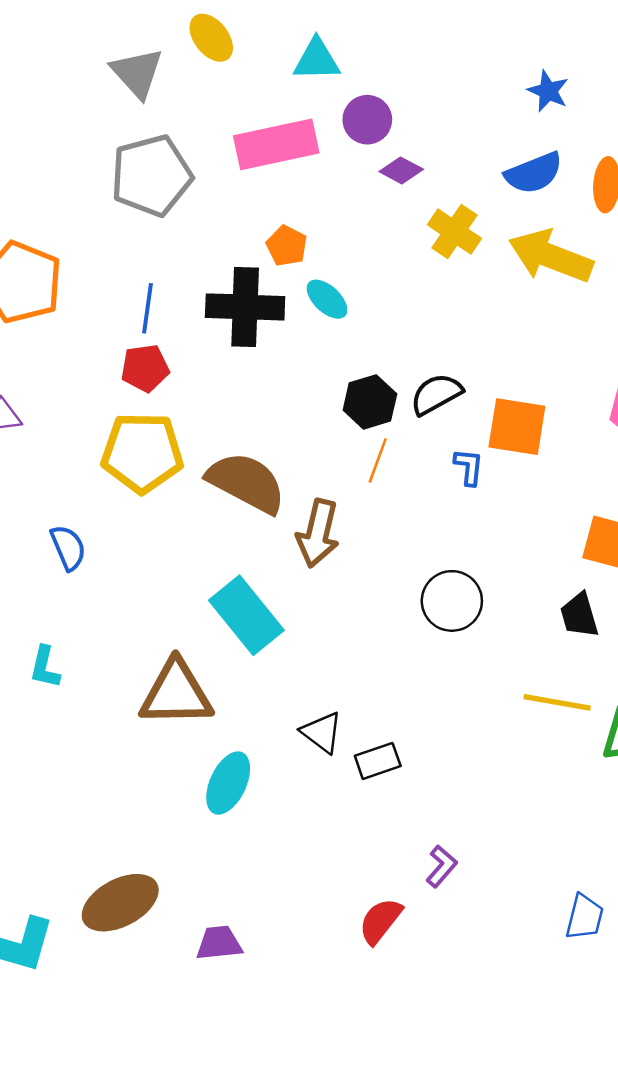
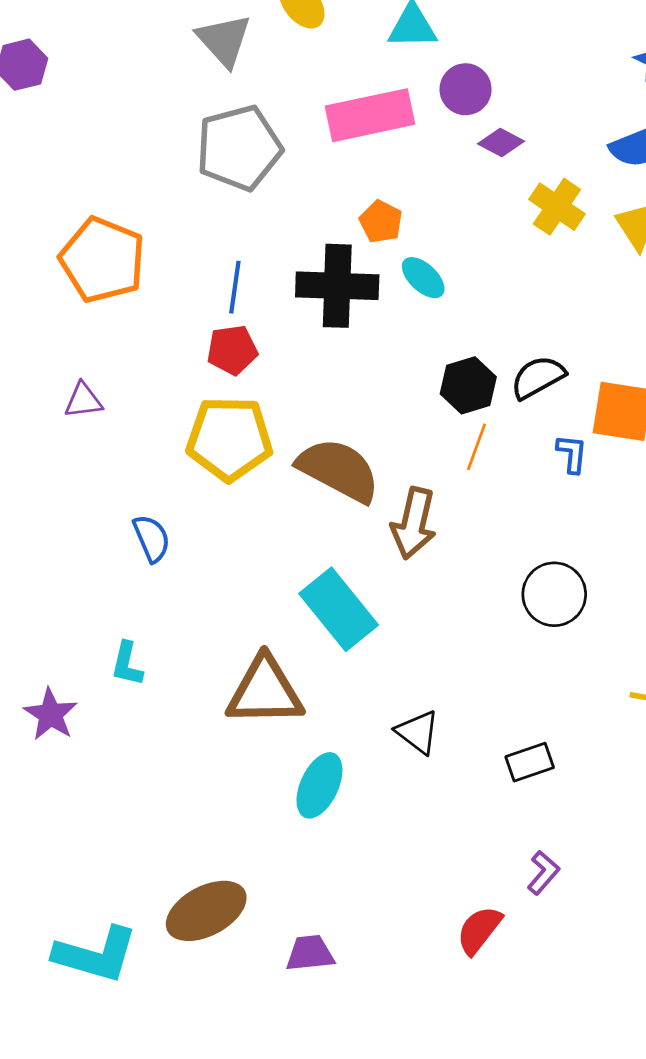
black rectangle: (378, 761) -> (530, 762), moved

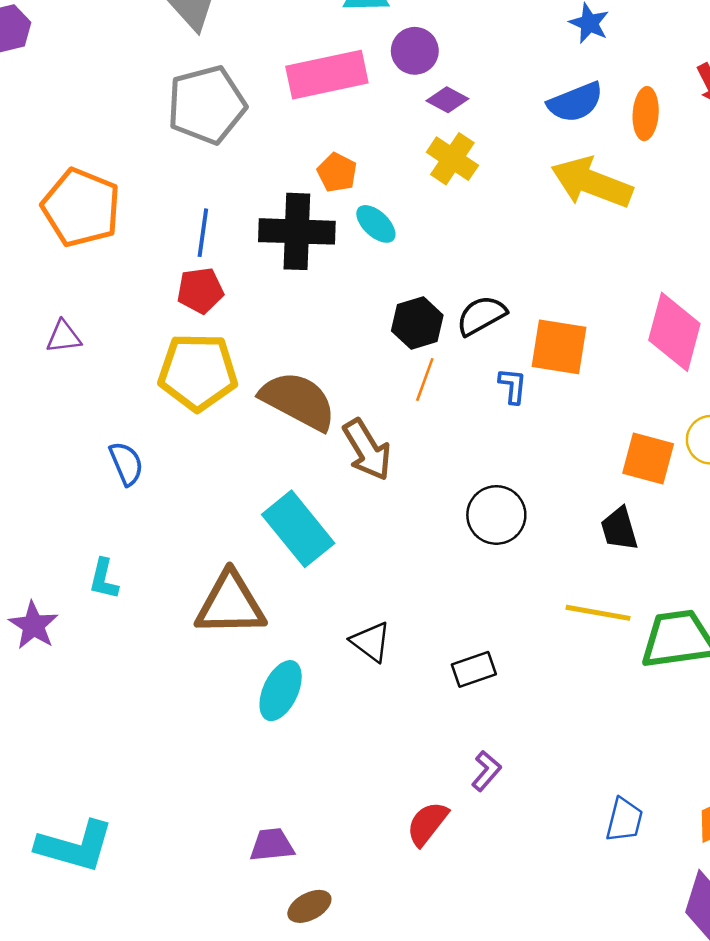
yellow cross: (557, 207) -> (452, 159), moved
brown arrow: (414, 523) -> (367, 450), turned -44
brown ellipse: (206, 911) -> (309, 906), moved, size x0.6

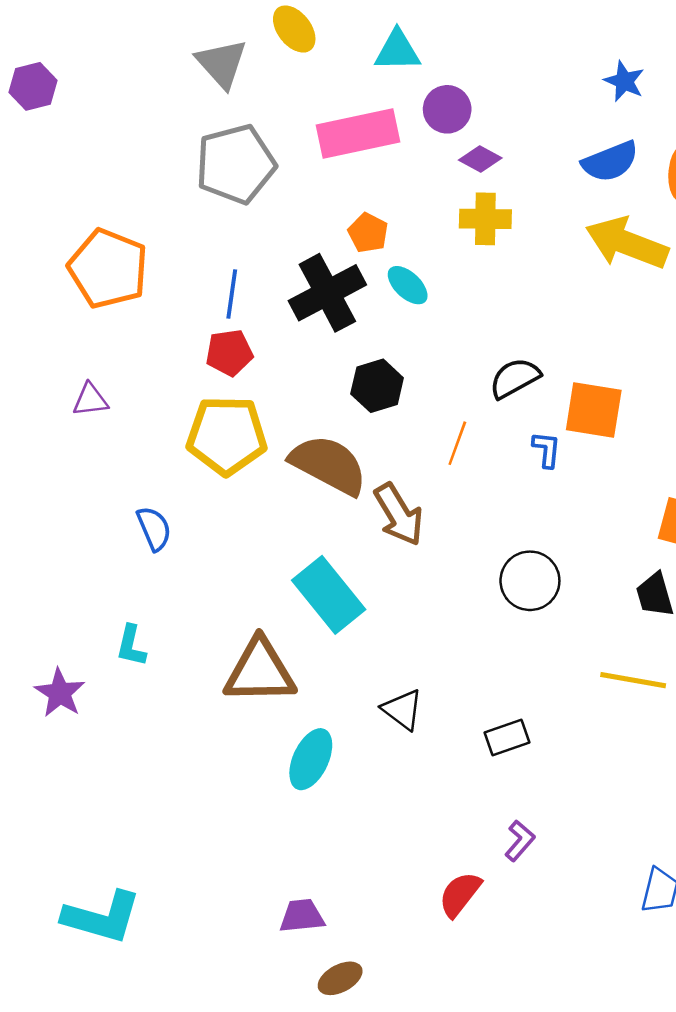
yellow cross: (452, 159) -> (485, 219), turned -33
black cross: (297, 231) -> (327, 293), turned -30
black hexagon: (417, 323) -> (377, 386), moved

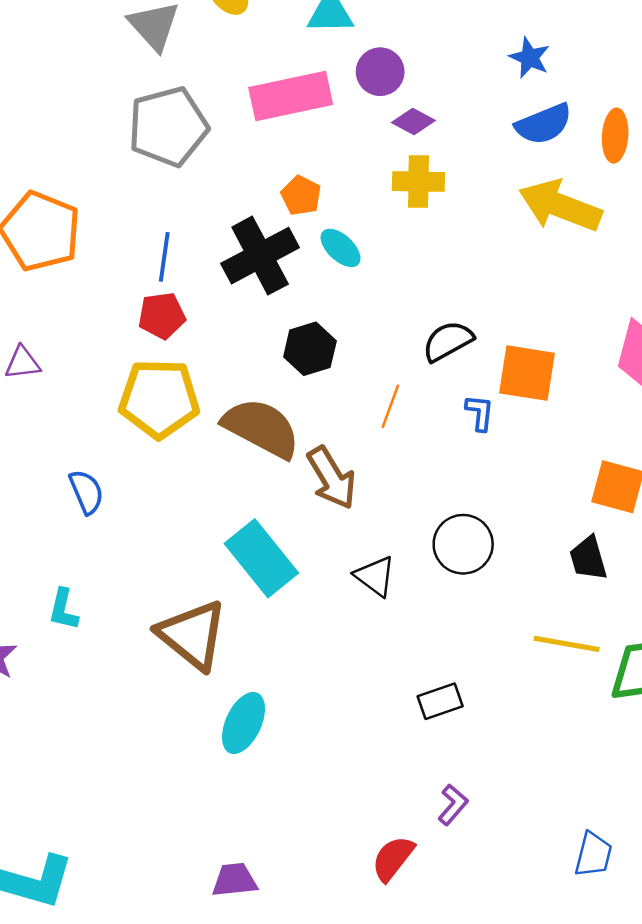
blue star: (624, 81) -> (530, 58), moved
brown triangle: (260, 671) -> (192, 635), turned 40
black triangle: (403, 709) -> (375, 576), moved

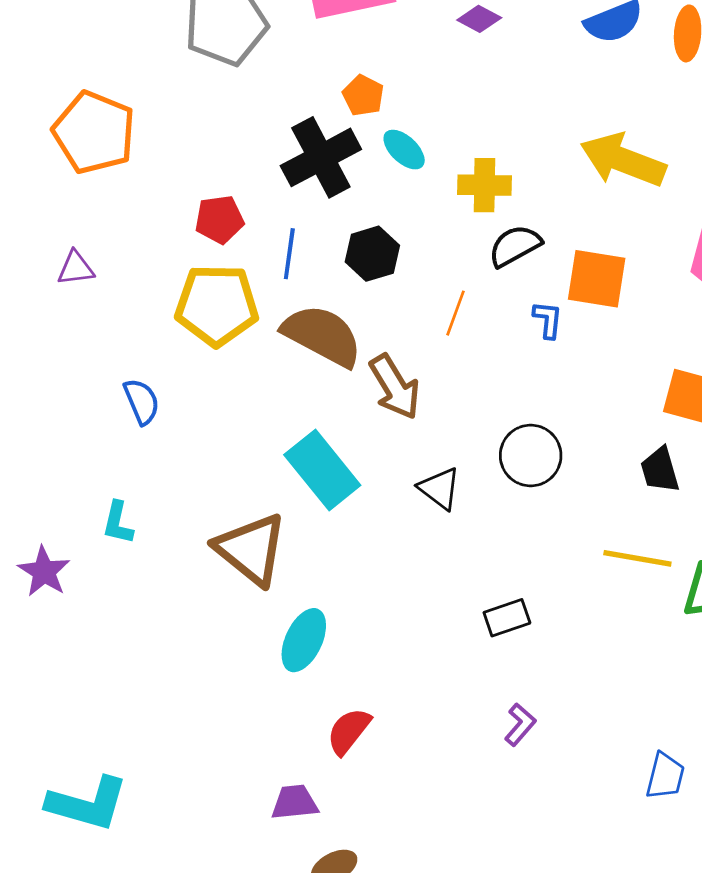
yellow cross: (418, 182) -> (484, 185), moved
yellow arrow: (560, 206) -> (623, 160), moved
blue line: (164, 257) -> (289, 254), moved
red semicircle: (393, 858) -> (349, 731), moved

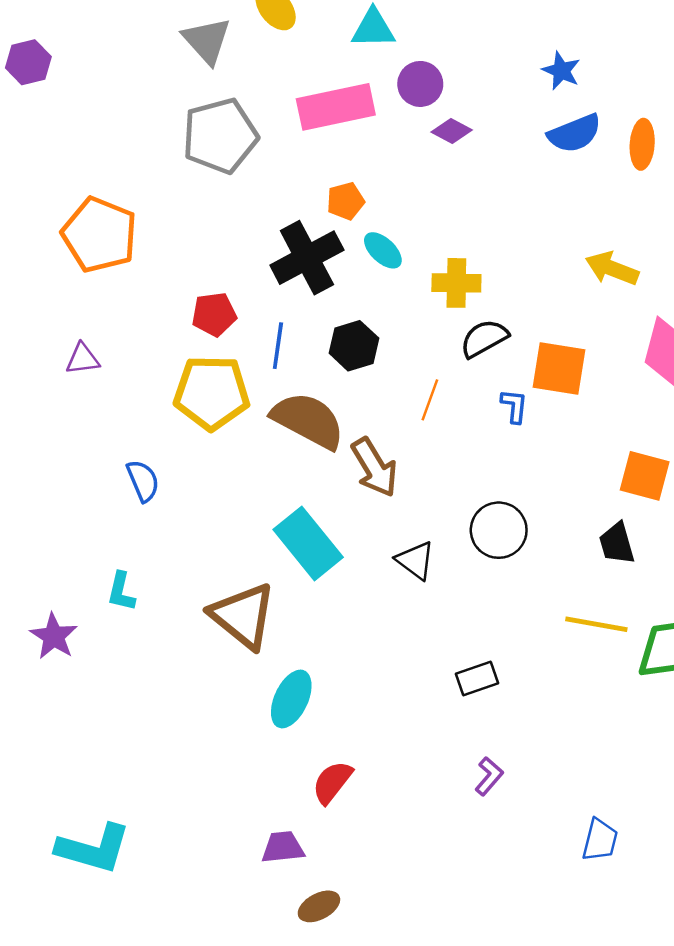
orange pentagon: (363, 95) -> (346, 201), turned 30
yellow arrow: (623, 160) -> (612, 268), moved, size x0.7
blue trapezoid: (665, 776) -> (600, 840), moved

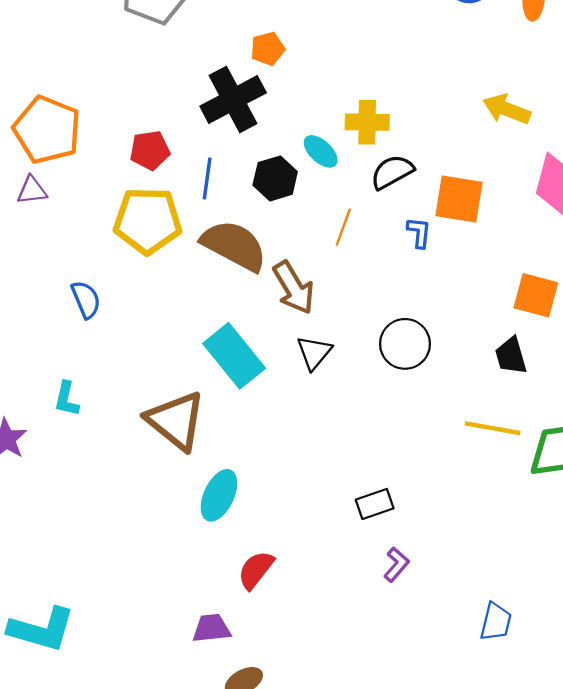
orange pentagon: (99, 235) -> (47, 130), moved
cyan ellipse: (383, 250) -> (321, 151), moved
black triangle: (415, 560) -> (314, 353), moved, turned 33
black rectangle: (477, 678) -> (375, 504), moved

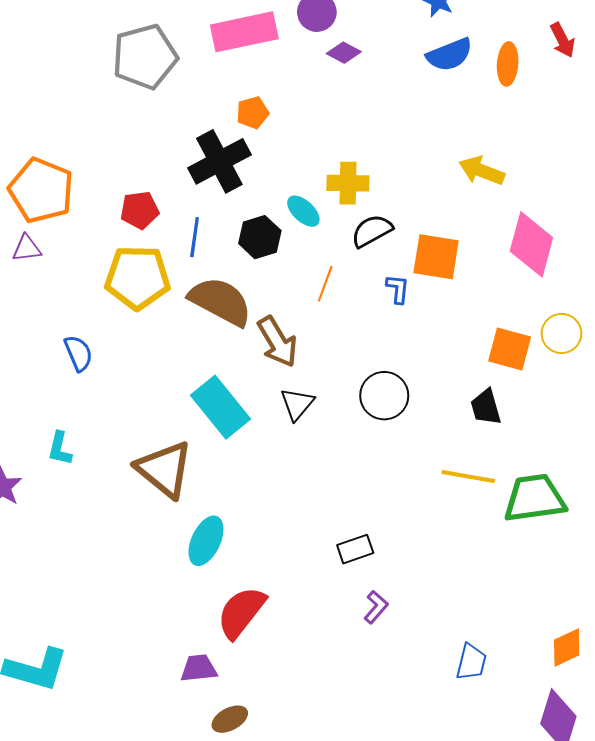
red semicircle: (256, 570) -> (241, 612), size x1.4

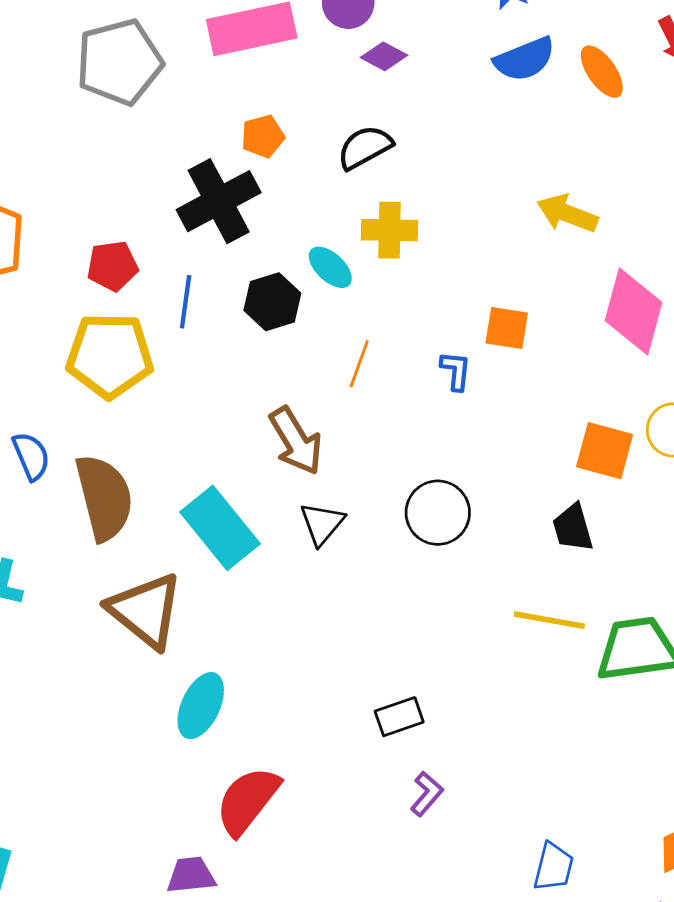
orange ellipse: (508, 64) -> (602, 72), turned -39
black semicircle: (372, 231) -> (365, 147), moved
orange square: (436, 257) -> (507, 328), size x0.7
brown semicircle: (220, 301) -> (104, 497), moved, turned 48

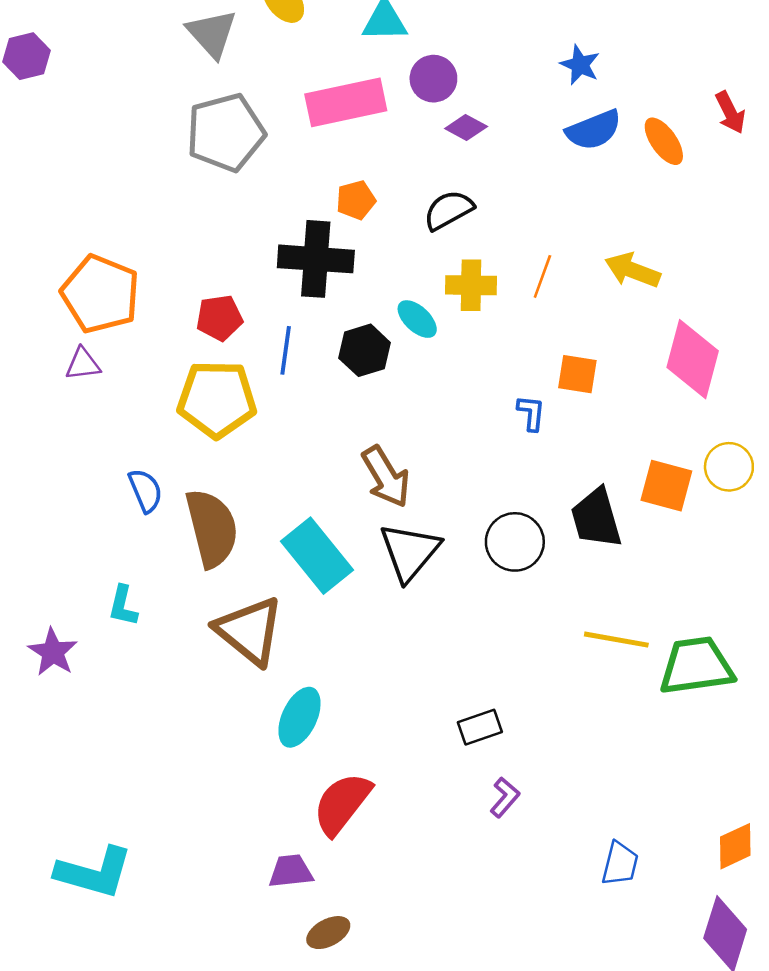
black cross: (219, 201) -> (316, 259), turned 32
orange line: (359, 364) -> (542, 276), moved
black triangle: (322, 524) -> (410, 552), size x1.5
black trapezoid: (573, 528) -> (596, 518), moved, size x1.4

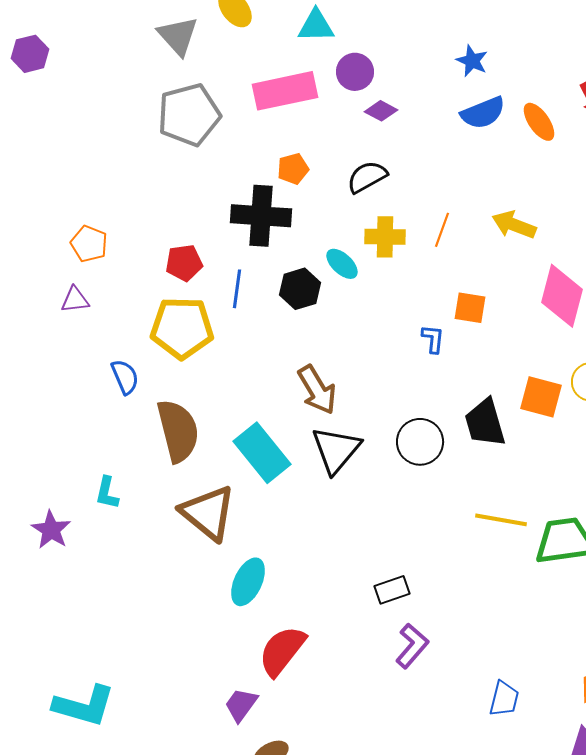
orange pentagon: (100, 294) -> (89, 244), size x0.6
blue semicircle: (145, 491) -> (125, 377), moved
purple L-shape: (505, 797) -> (412, 646), size x1.4
purple trapezoid: (291, 871) -> (241, 705), turned -48

